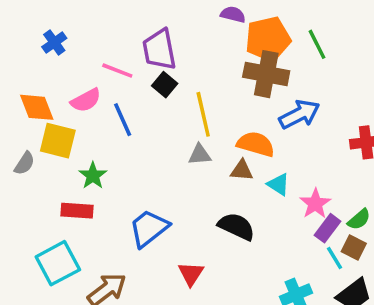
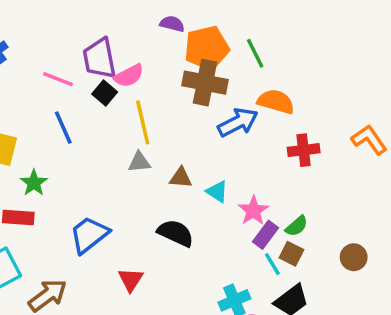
pink semicircle: (86, 100) -> (129, 76), moved
orange semicircle: (256, 144) -> (276, 102), moved

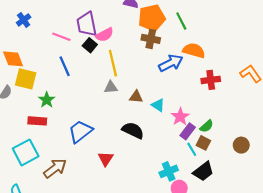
brown cross: (205, 83) -> (151, 39), size x0.7

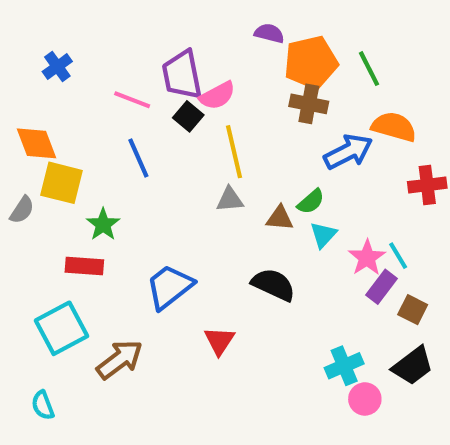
cyan triangle: (158, 105) -> (323, 235), turned 40
green semicircle: (207, 126) -> (311, 202), moved
cyan line: (192, 149) -> (398, 256), moved

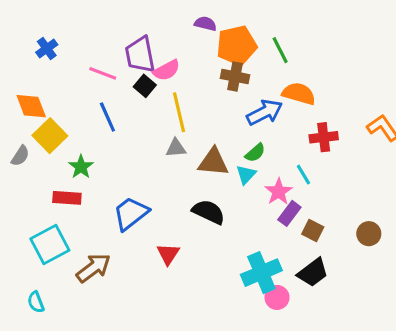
yellow square: (61, 183) -> (50, 136), turned 32
green semicircle: (311, 202) -> (255, 153), moved
brown triangle: (280, 218) -> (213, 162), size x1.5
cyan line: (398, 256) -> (303, 175), moved
cyan cross: (344, 366) -> (261, 273), size x1.4

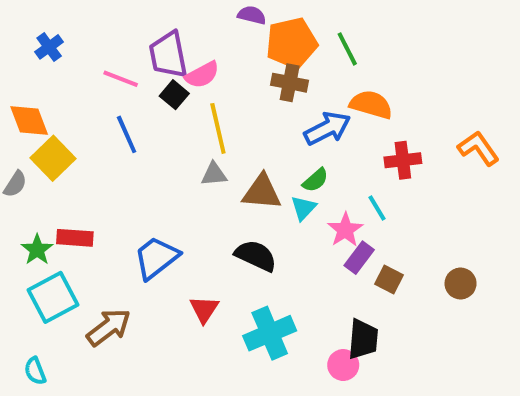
green star: (81, 167) -> (37, 250), moved
cyan cross: (261, 273) -> (270, 333), moved
black trapezoid: (313, 273) -> (363, 339), moved, turned -48

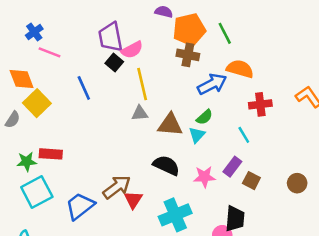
pink line: (121, 79) -> (49, 52), moved
pink star: (345, 230) -> (204, 177), moved, turned 30
green star: (37, 250) -> (27, 162), turned 30
blue trapezoid: (156, 258) -> (80, 206), moved
brown arrow: (109, 327) -> (117, 187), moved

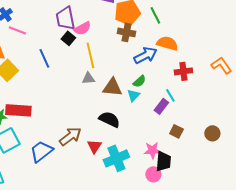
red rectangle: (51, 154) -> (18, 110), size x1.4
purple rectangle: (232, 167) -> (161, 106), moved
pink star: (204, 177) -> (152, 150), moved
red triangle: (133, 200) -> (94, 146), moved

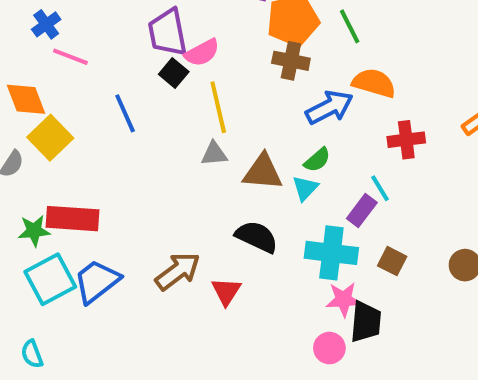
blue trapezoid: (41, 151) -> (97, 281), moved
cyan cross: (116, 158) -> (331, 253), moved, turned 30
pink circle: (153, 174) -> (329, 348), moved

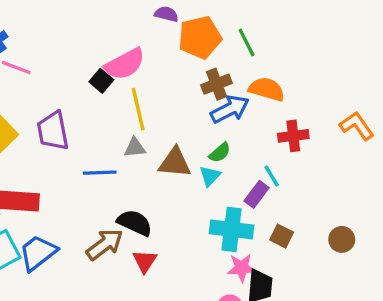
purple trapezoid: (168, 32) -> (53, 131), moved
pink semicircle: (202, 53) -> (125, 64), size x1.4
brown cross: (291, 61) -> (217, 84), moved, turned -32
blue line: (125, 113) -> (100, 173), moved, turned -68
black semicircle: (257, 237) -> (135, 223), moved

